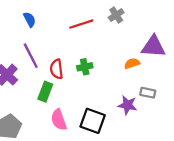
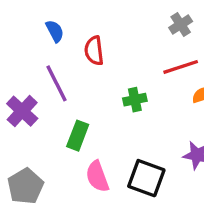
red line: (81, 24) -> (181, 67), moved
red semicircle: (57, 69) -> (94, 51), moved

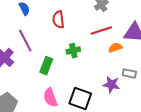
red semicircle: (94, 51) -> (58, 20), moved
green rectangle: (78, 136) -> (46, 66), moved

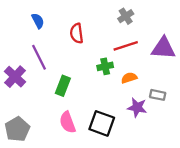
orange semicircle: (115, 48) -> (129, 78), moved
green cross: (73, 51) -> (105, 66), moved

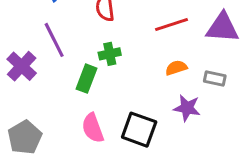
green cross: (105, 66) -> (110, 54), moved
gray rectangle: (158, 95) -> (215, 79), moved

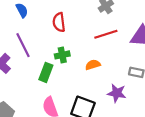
orange semicircle: (176, 68) -> (93, 65), moved

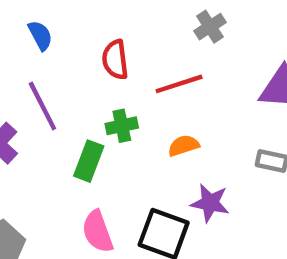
red line: (106, 34) -> (179, 84), moved
purple star: (117, 93) -> (210, 203), moved

